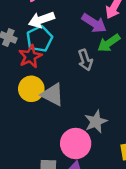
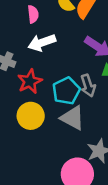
cyan pentagon: (39, 39) -> (66, 91), moved
gray triangle: (53, 95) -> (72, 118), moved

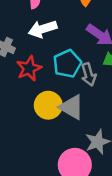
cyan pentagon: (66, 91) -> (67, 64), moved
yellow circle: (31, 116) -> (48, 105), moved

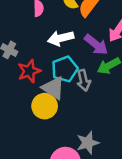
white arrow: (43, 29) -> (61, 38), moved
gray triangle: (72, 107) -> (53, 88), moved

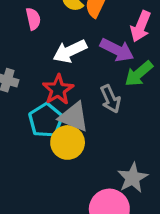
cyan pentagon: (65, 69) -> (46, 120), moved
red star: (29, 71) -> (58, 90), moved

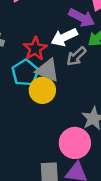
white arrow: (70, 51) -> (64, 37), moved
gray arrow: (110, 99) -> (76, 56), turned 70

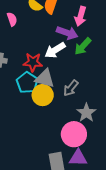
red star: (35, 49) -> (33, 62), turned -30
gray arrow: (76, 56) -> (71, 88), moved

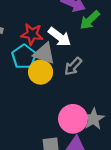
white arrow: (55, 50) -> (60, 37), moved, turned -115
gray star: (86, 113) -> (93, 119), moved

